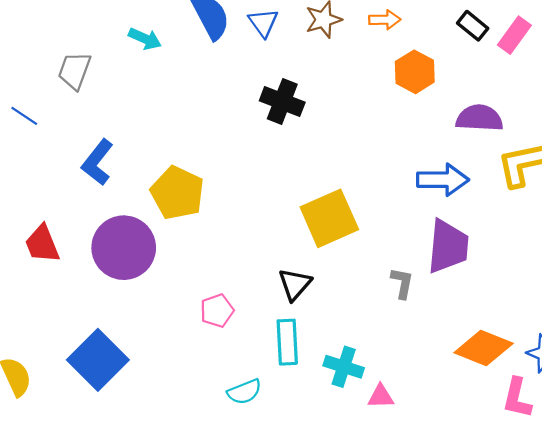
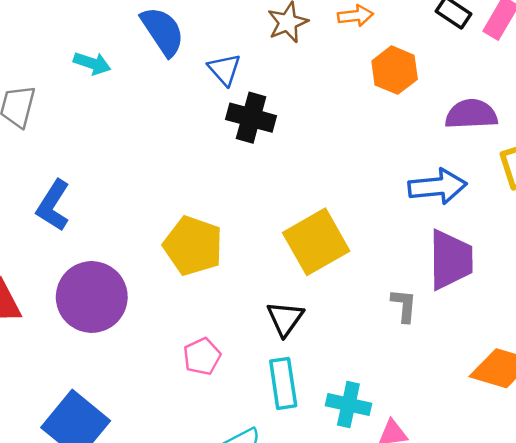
blue triangle: (263, 23) -> (224, 69), moved
yellow pentagon: (177, 193) -> (193, 246), moved

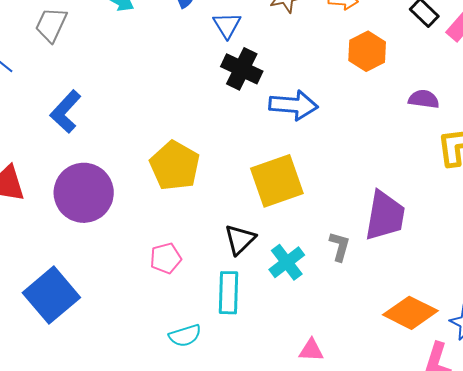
purple semicircle: (471, 114) -> (424, 99), size x0.7
blue arrow: (438, 186) -> (293, 105), moved
cyan cross: (348, 405) -> (287, 262), moved, turned 30

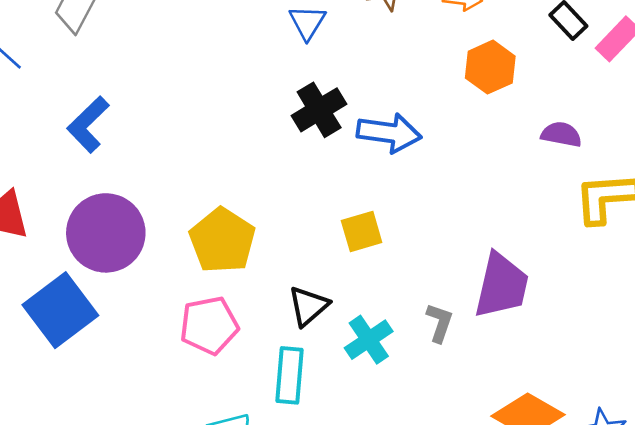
black cross: (242, 69) -> (319, 110), moved, turned 30
yellow pentagon: (175, 166) -> (222, 240), moved
yellow square: (277, 181) -> (362, 231), size x0.6
pink pentagon: (166, 258) -> (209, 325), size x1.4
blue square: (51, 295) -> (60, 310), moved

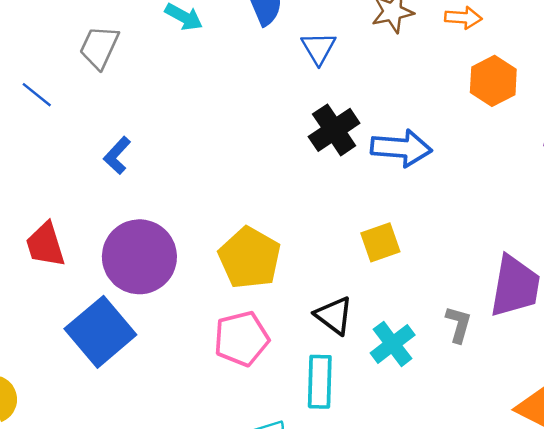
blue L-shape: (88, 124) -> (117, 156), size x0.7
black triangle: (308, 306) -> (334, 315), turned -39

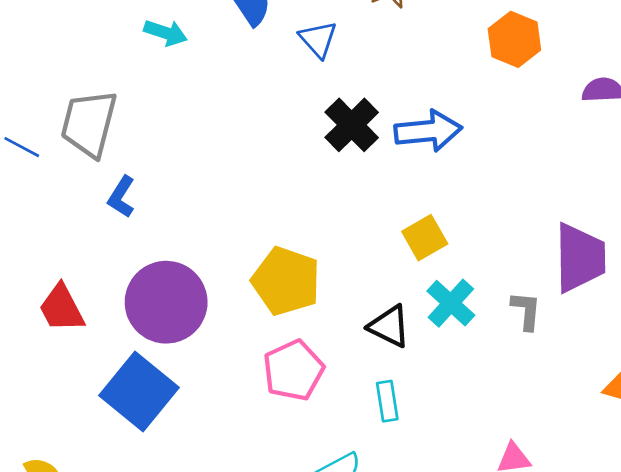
gray trapezoid: (99, 47) -> (89, 123), moved, size x1.4
cyan cross: (393, 344) -> (451, 303), moved
cyan rectangle: (320, 382) -> (387, 401), size x0.7

